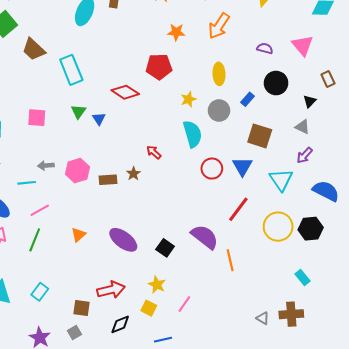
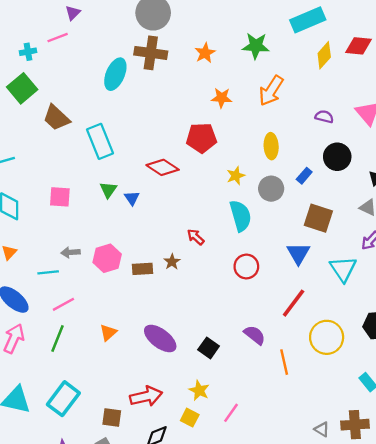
red circle: (212, 169) -> (246, 267), moved
yellow circle: (278, 227) -> (327, 337), moved
purple semicircle: (205, 237) -> (255, 335), size x0.7
cyan rectangle: (40, 292) -> (63, 399), size x1.6

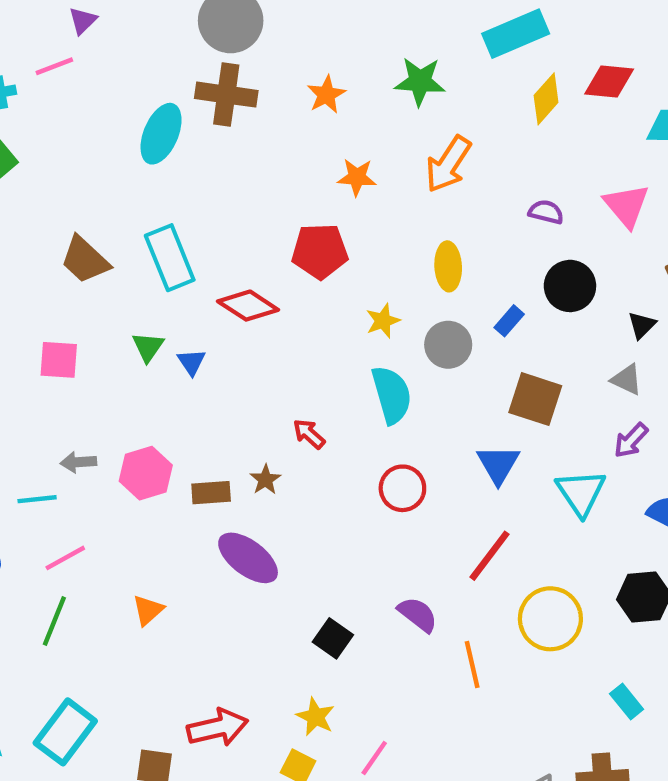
brown trapezoid: (56, 118) -> (85, 260), moved
cyan rectangle: (100, 141) -> (170, 258), moved
purple ellipse: (160, 338) -> (248, 558), moved

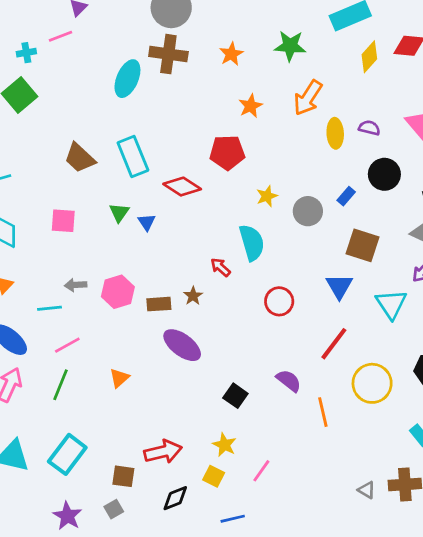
orange star: (357, 177) -> (250, 106), turned -30
yellow ellipse: (448, 266) -> (335, 133), moved
cyan semicircle: (392, 395) -> (252, 243), moved

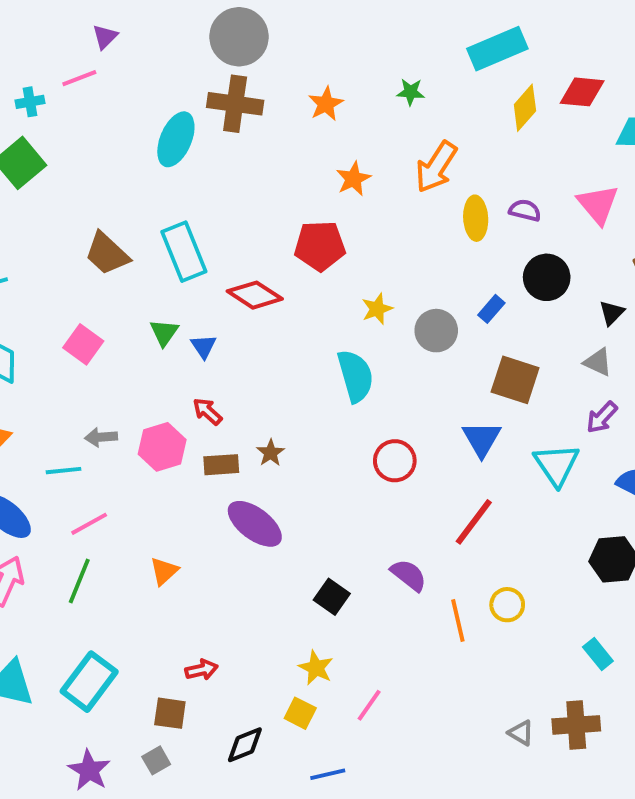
green star: (290, 46) -> (411, 92), size x0.6
pink square: (63, 221) -> (83, 344), turned 32
red arrow: (220, 267) -> (207, 411), moved
yellow circle: (372, 383) -> (507, 605), moved, size x0.6
red arrow: (163, 452) -> (202, 670), moved, size x0.6

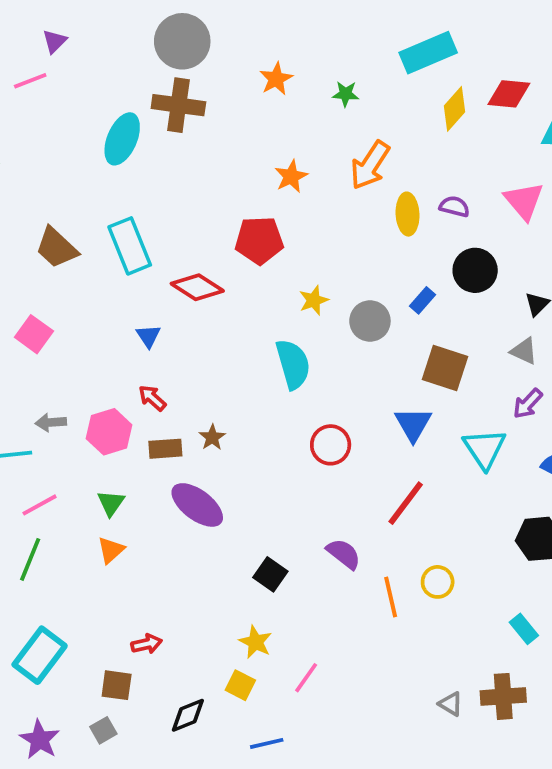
orange star: (326, 104) -> (276, 79), moved
green triangle: (164, 333) -> (111, 503), moved

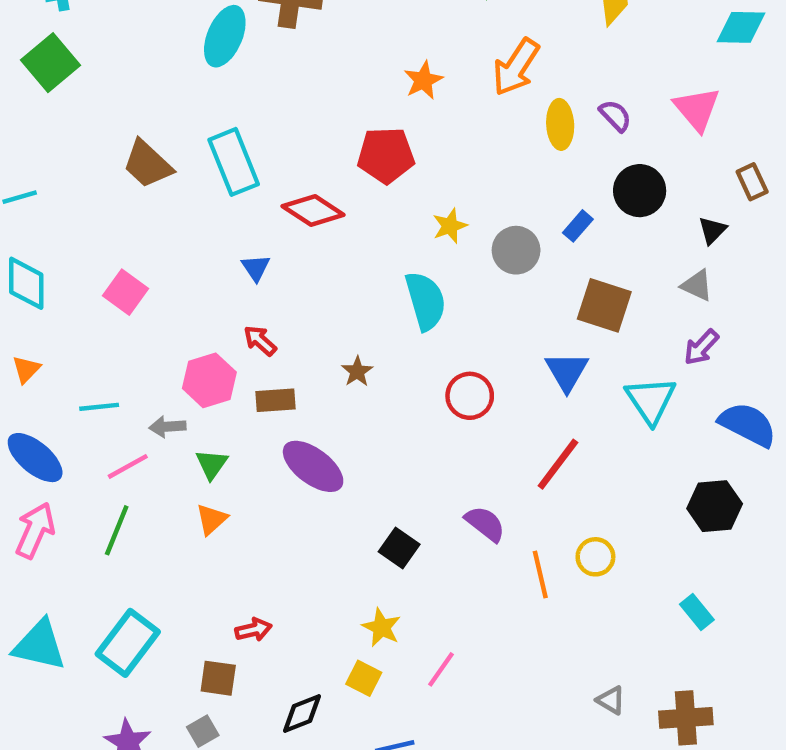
purple semicircle: (454, 206) -> (615, 116), turned 32
pink square: (34, 334) -> (126, 292), moved
gray arrow: (51, 422) -> (167, 427), moved
brown star: (212, 437) -> (357, 372), moved
brown cross: (503, 696) -> (686, 718), moved

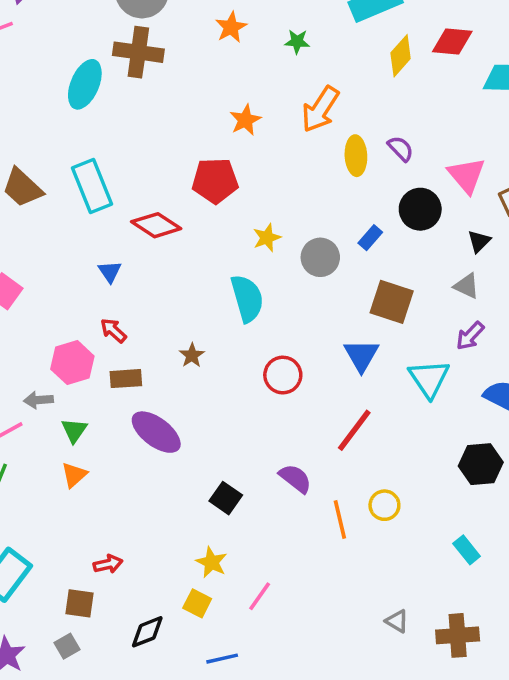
pink triangle: (697, 109) -> (467, 175), moved

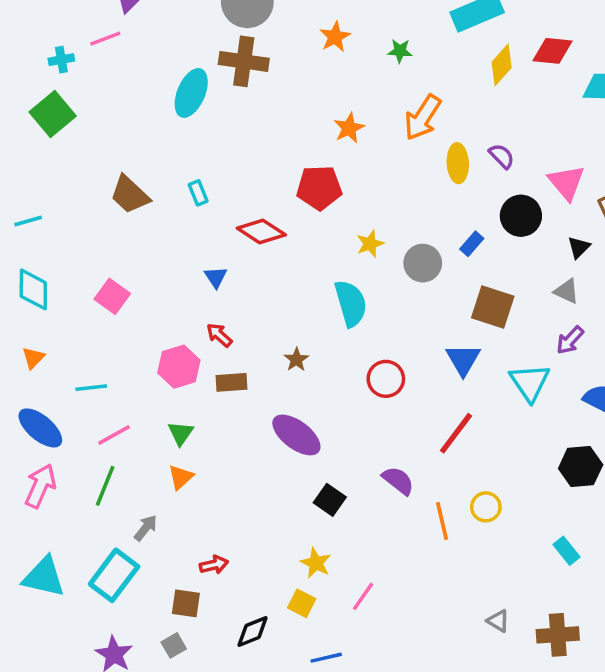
cyan rectangle: (92, 186) -> (198, 193), size x0.5
gray arrow: (38, 400) -> (146, 528), moved, turned 132
purple ellipse: (156, 432) -> (296, 435), moved

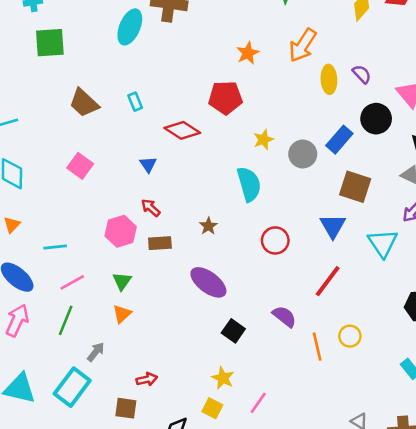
green square: (53, 114) -> (50, 43), moved, turned 36
blue rectangle: (472, 244) -> (339, 140), size x1.5
pink square: (112, 296) -> (80, 166), moved

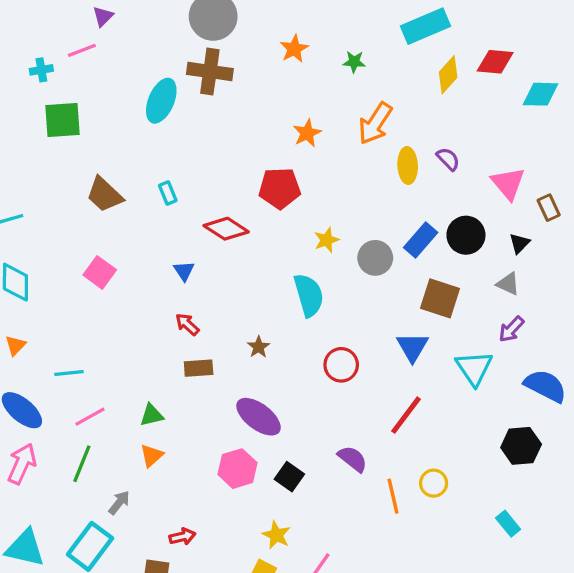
black circle: (376, 119) -> (466, 235), moved
pink hexagon: (121, 231) -> (237, 469), moved
green triangle: (122, 281) -> (152, 415), turned 42

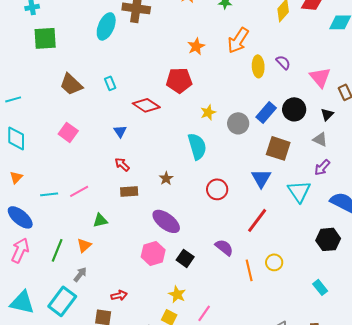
pink line: (90, 417) -> (79, 191), moved
orange triangle: (152, 456) -> (84, 245), moved

